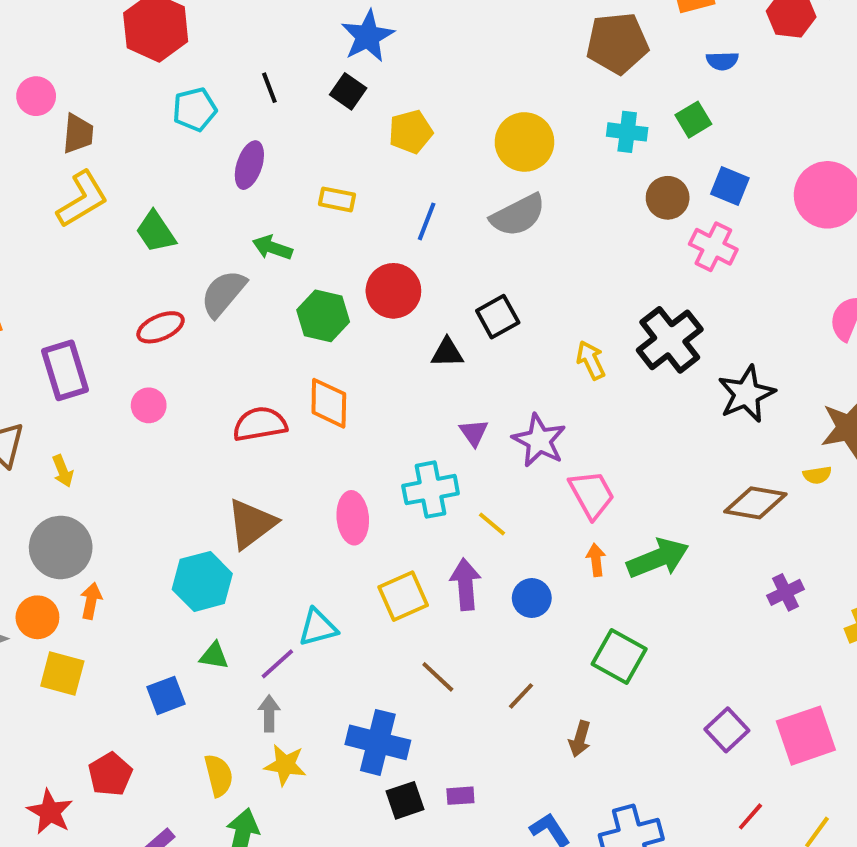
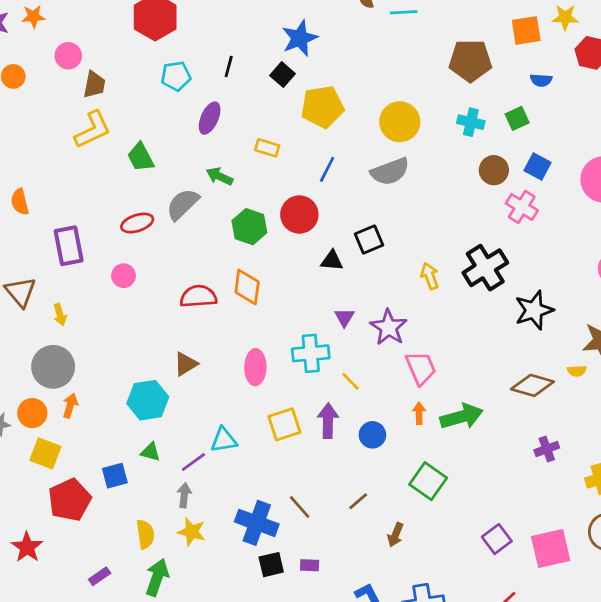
black line: (269, 88) -> (229, 66), turned 30
yellow pentagon: (411, 132) -> (322, 107), size x1.4
brown triangle: (251, 524) -> (186, 364), size x0.7
brown line: (438, 677) -> (300, 507), moved
red pentagon: (110, 774) -> (70, 500), moved, size x1.4

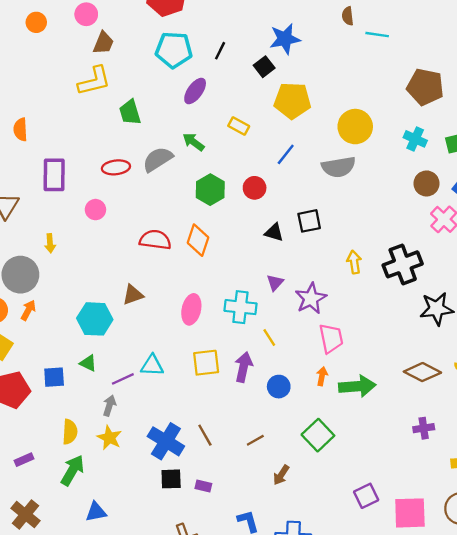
cyan pentagon: (176, 76) -> (174, 50), size x1.4
red circle: (299, 215) -> (255, 188), size x0.7
yellow arrow: (60, 315) -> (50, 243), moved

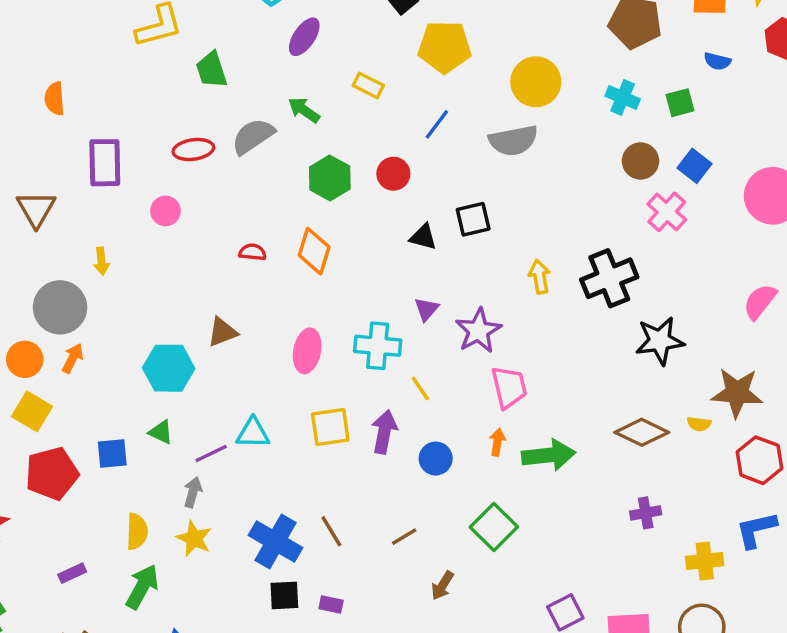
red semicircle: (155, 240) -> (253, 252), size x0.6

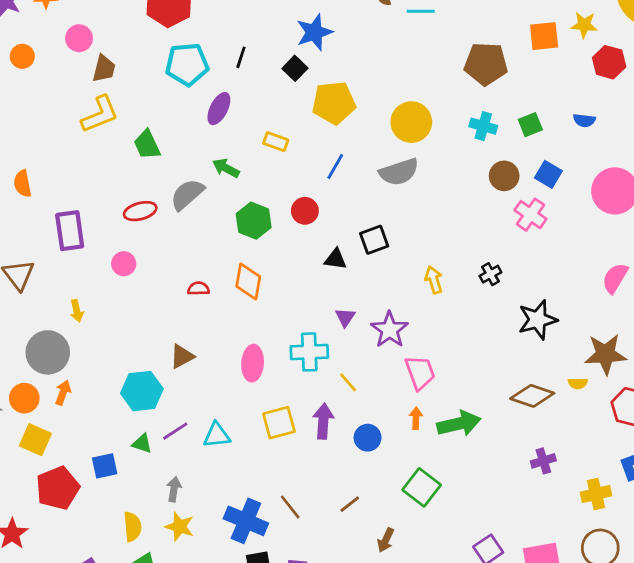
blue semicircle: (717, 61) -> (584, 120), moved
black cross: (609, 278) -> (490, 274), size x0.5
purple line: (211, 454) -> (175, 431), moved

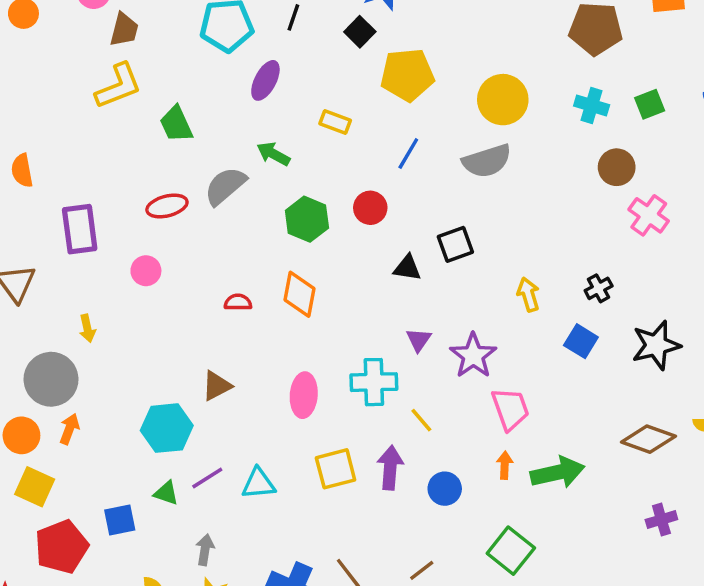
blue square: (548, 174) -> (581, 341), moved

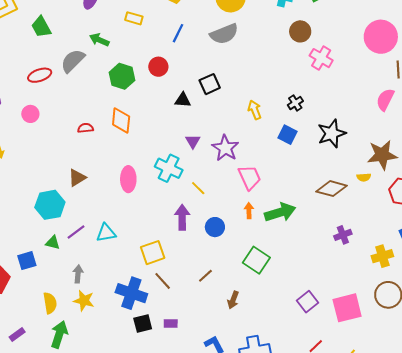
cyan cross: (374, 382) -> (169, 168), turned 32
yellow square: (336, 469) -> (153, 253), moved

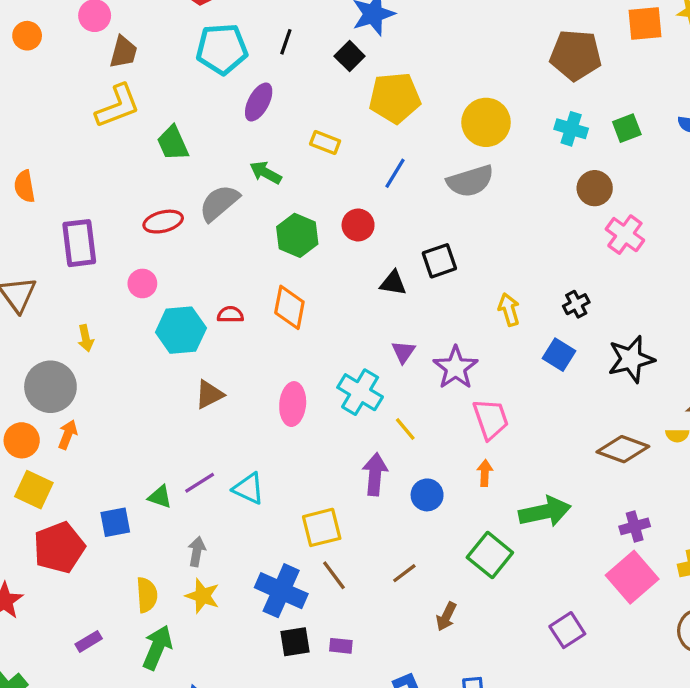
cyan hexagon: (50, 205) -> (181, 330), moved
green arrow: (280, 212) -> (545, 512), moved
cyan triangle: (106, 233) -> (249, 489), turned 30
pink square: (347, 308) -> (632, 577), moved, turned -32

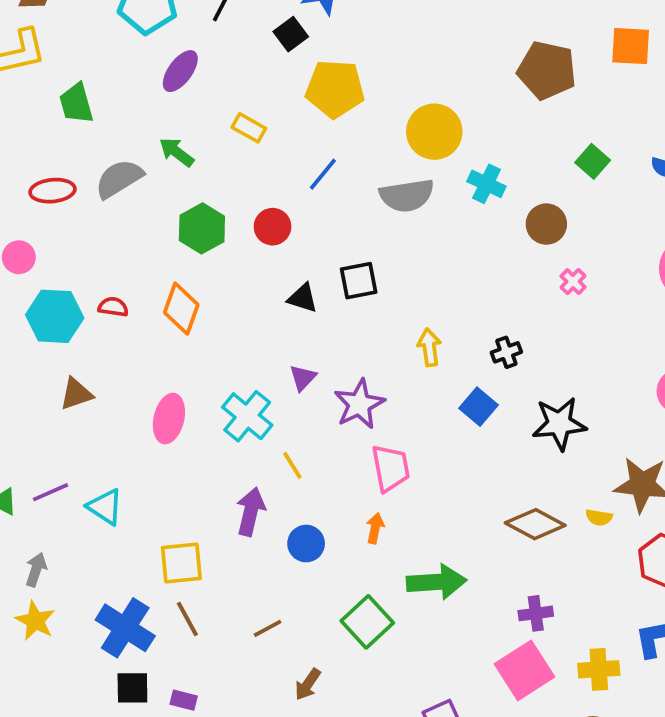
green square: (627, 128) -> (593, 161), turned -36
cyan cross: (571, 129) -> (486, 184), moved
pink cross: (625, 235) -> (573, 282), size x0.6

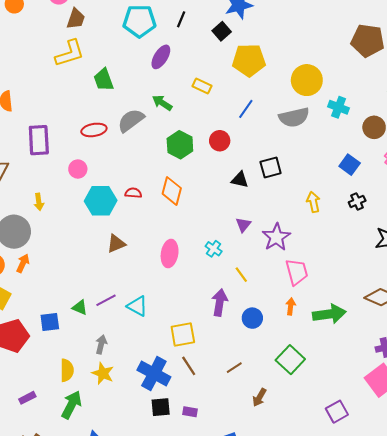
blue square: (478, 407) -> (350, 165), moved
cyan cross: (247, 416) -> (214, 249), size x0.6
green arrow: (436, 582) -> (329, 314), moved

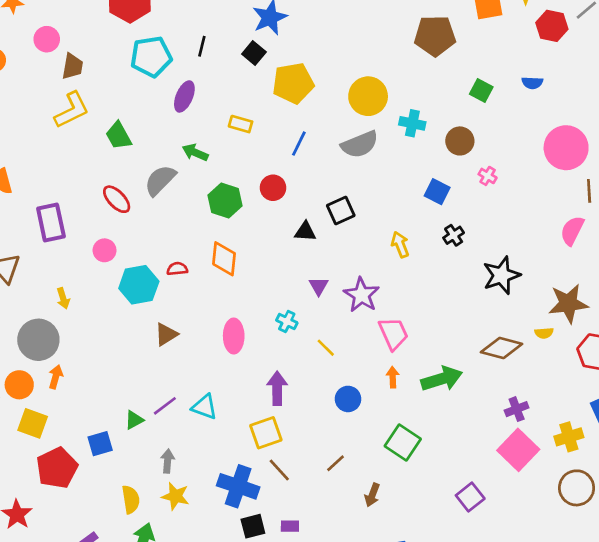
red ellipse: (94, 130) -> (117, 199), turned 65
purple arrow: (220, 302) -> (277, 388), moved
green triangle: (80, 308) -> (134, 420), turned -42

